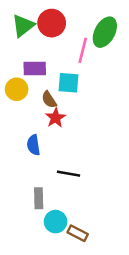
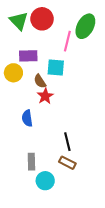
green triangle: (23, 26) -> (19, 21), turned -36
black line: (69, 174) -> (67, 142), moved, turned 66
brown rectangle: (78, 233) -> (67, 163), moved

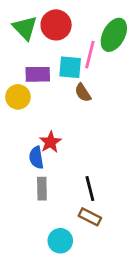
cyan square: (56, 67) -> (70, 67), moved
brown semicircle: (40, 81) -> (83, 93), moved
red star: (45, 96) -> (50, 142), moved
gray rectangle: (31, 162) -> (42, 189), moved

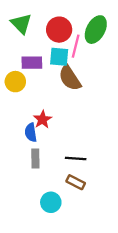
red circle: (56, 25) -> (59, 30), moved
brown semicircle: (83, 93) -> (70, 78), size x1.6
black line: (90, 189) -> (76, 159), turned -72

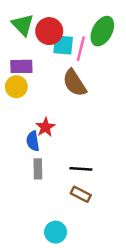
red circle: (59, 30) -> (49, 31), moved
cyan square: (59, 57) -> (63, 45), moved
purple rectangle: (32, 63) -> (21, 66), moved
cyan circle: (51, 202) -> (56, 232), moved

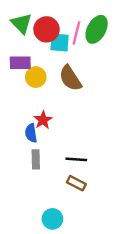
pink line: (81, 49) -> (76, 33), moved
yellow circle: (16, 87) -> (36, 77), moved

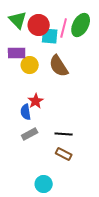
gray rectangle: (36, 159) -> (30, 134), turned 63

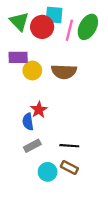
cyan square: (50, 36) -> (54, 15), moved
brown semicircle: (59, 66) -> (64, 72), turned -55
cyan circle: (44, 184) -> (48, 172), moved

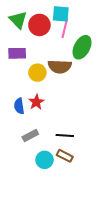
cyan square: (54, 15) -> (61, 14), moved
green ellipse: (88, 27) -> (82, 47), moved
yellow circle: (32, 70) -> (37, 73), moved
blue semicircle: (28, 122) -> (19, 106), moved

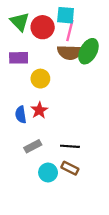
brown semicircle: (60, 67) -> (70, 52), moved

